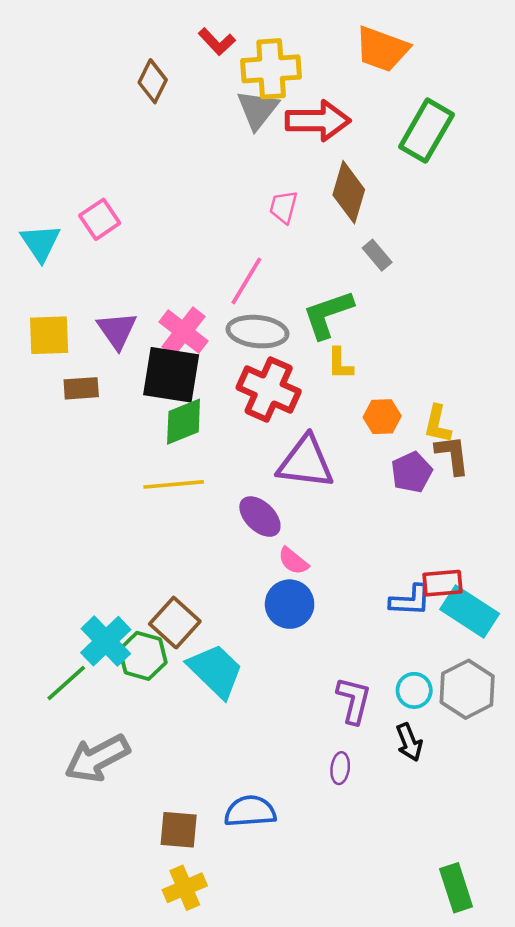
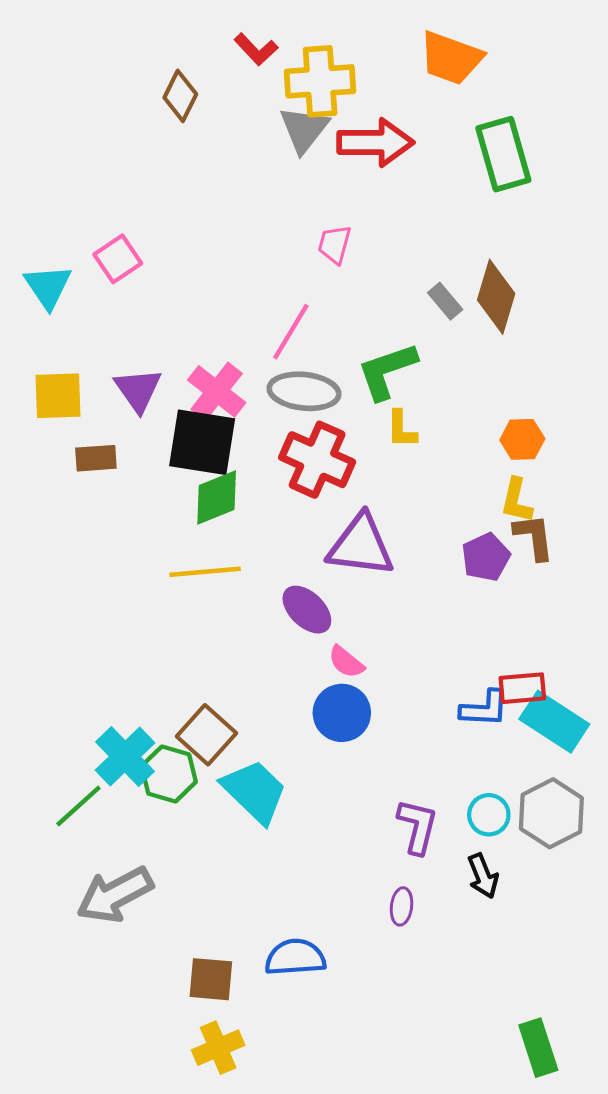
green rectangle: (426, 131) -> (503, 154), turned -46
brown diamond: (349, 192) -> (496, 297), moved
orange hexagon: (382, 417) -> (522, 439), moved

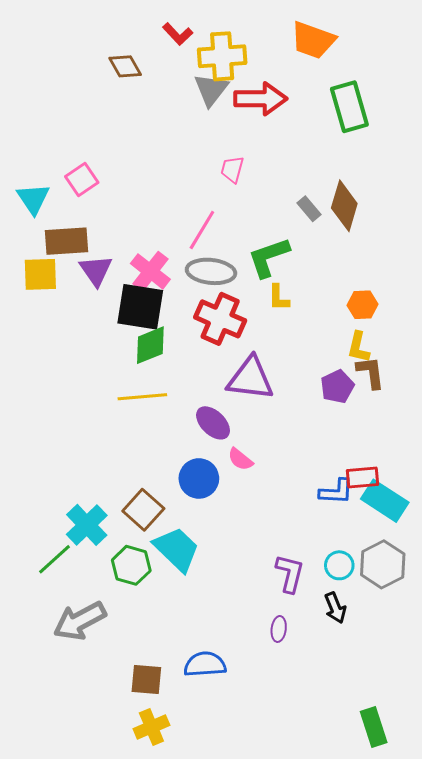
brown diamond: (180, 96) -> (125, 66), turned -56
brown rectangle: (96, 458) -> (67, 241), moved, size x1.5
blue circle: (342, 713) -> (199, 478), moved
green hexagon: (169, 774) -> (131, 565), moved

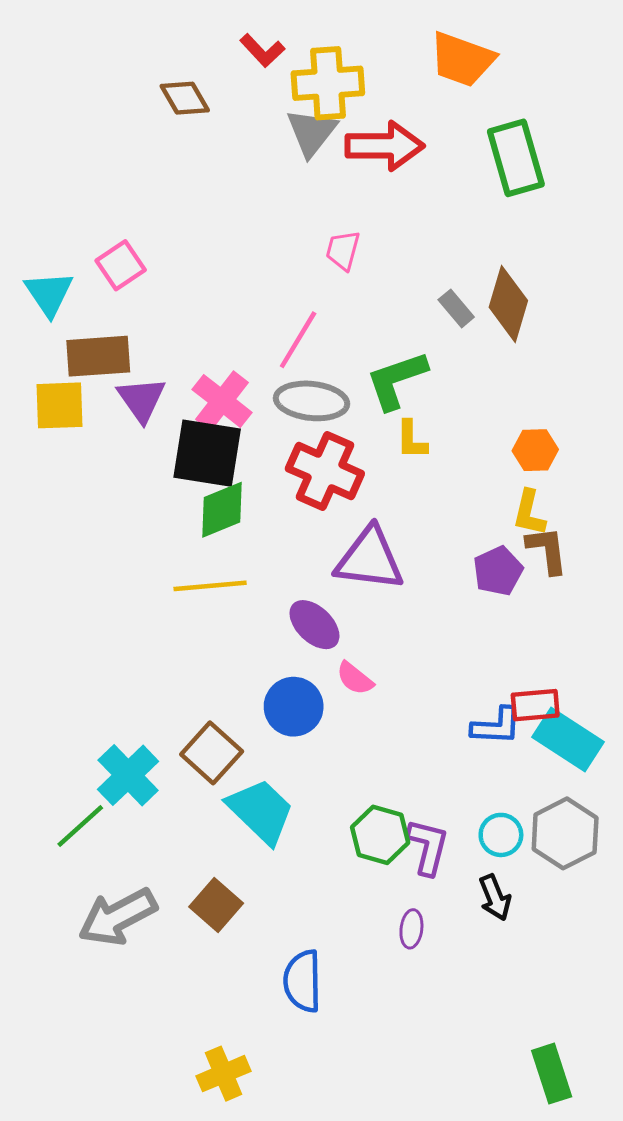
green hexagon: (131, 565) -> (380, 835), moved
blue semicircle: (205, 664) -> (303, 981), turned -87
brown square: (146, 679) -> (216, 905), moved, turned 36

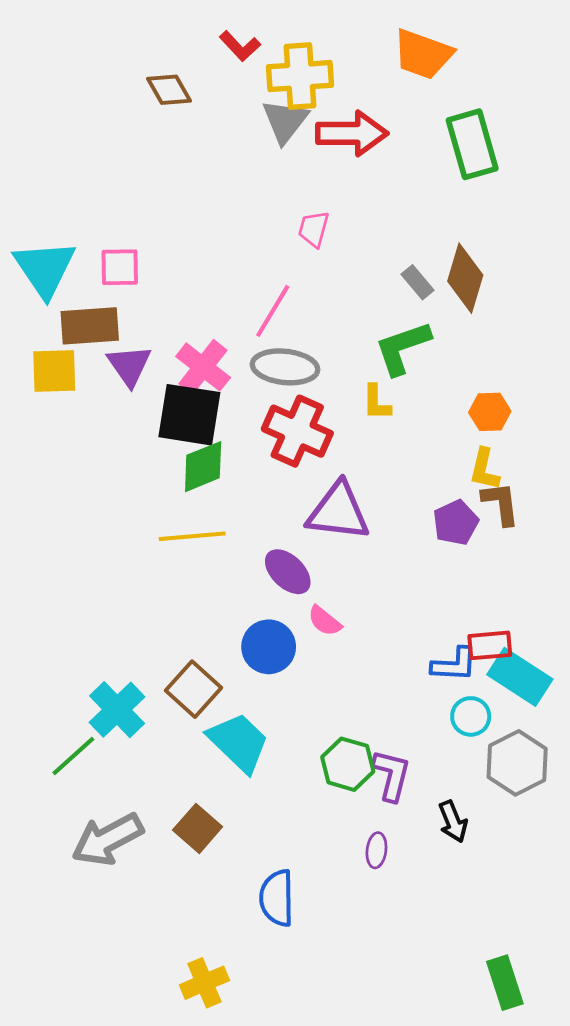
pink square: (121, 265) -> (120, 267), moved, turned 33
cyan triangle: (49, 294) -> (45, 269), size x1.4
green L-shape: (397, 380) -> (402, 348), moved
cyan circle: (501, 835) -> (471, 716), moved

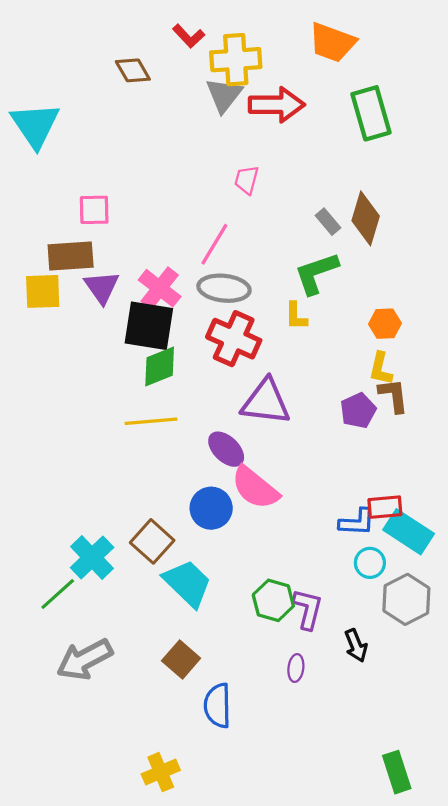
cyan triangle: (45, 269) -> (35, 125), moved
pink semicircle: (325, 621) -> (255, 488), size x1.8
brown square: (198, 828) -> (181, 659), moved

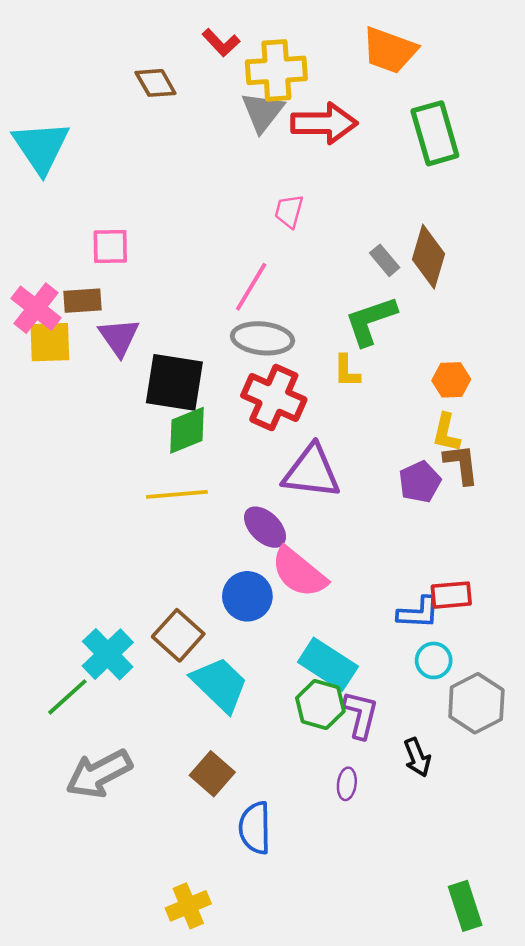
brown rectangle: (71, 256) -> (83, 301), size x0.7
pink cross: (160, 288) -> (36, 308), moved
cyan rectangle: (409, 532) -> (328, 664), moved

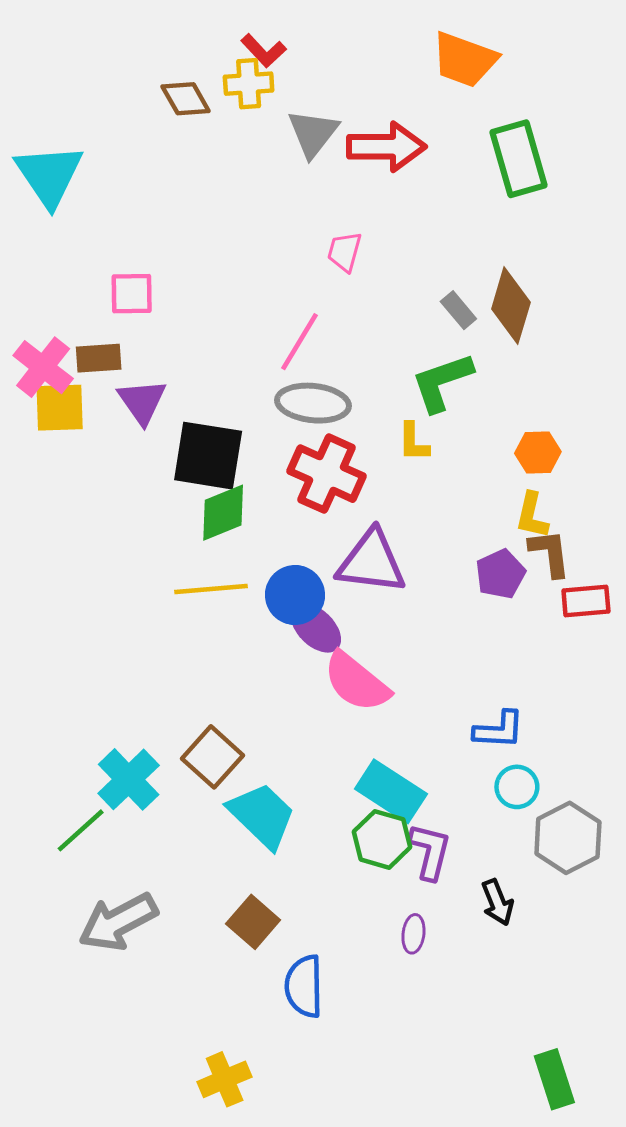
yellow cross: (276, 70) -> (249, 84), moved, size x0.7
red rectangle: (451, 595) -> (586, 601), moved
blue circle: (247, 596) -> (295, 595), moved

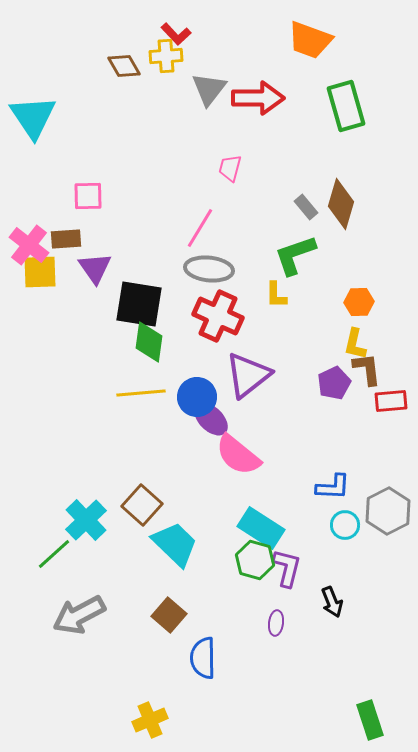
green diamond: (223, 513) -> (149, 342), turned -60
purple triangle: (371, 562) -> (248, 375), turned -45
gray hexagon: (568, 838) -> (388, 511), moved

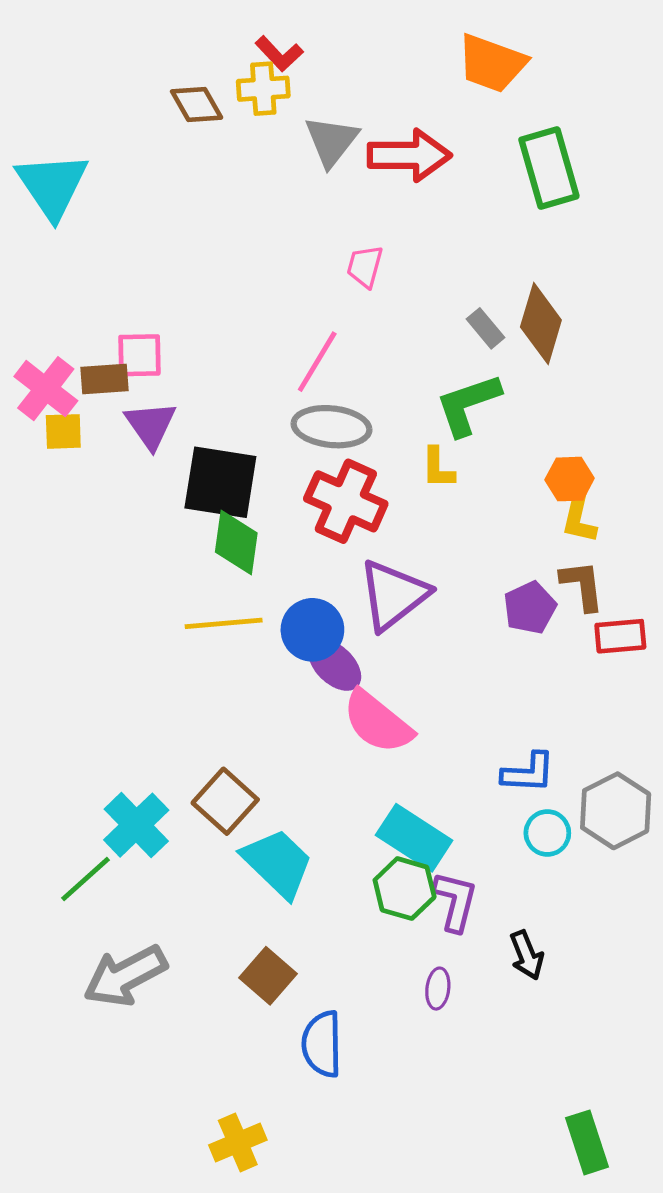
pink square: (88, 196) -> (139, 355), moved
yellow square: (40, 272) -> (63, 431), size x0.7
yellow L-shape: (355, 344) -> (579, 519), moved

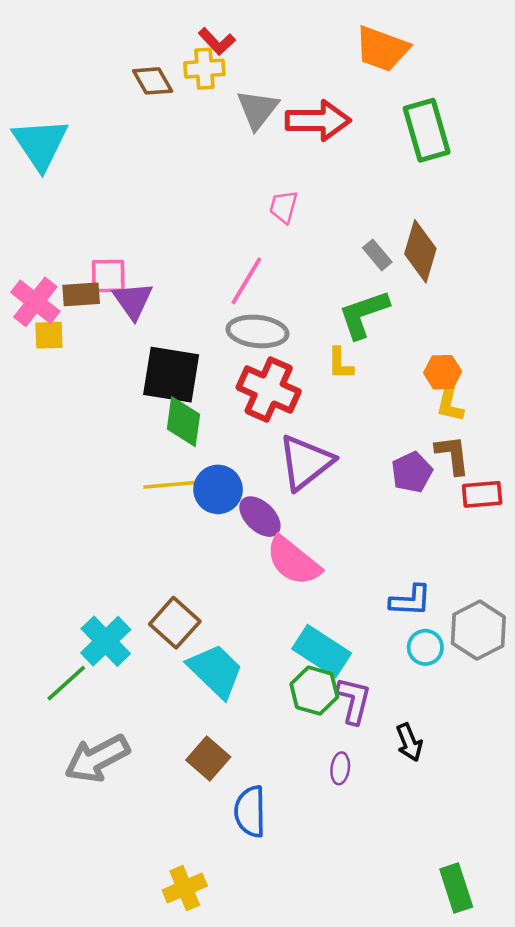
purple triangle: (151, 425) -> (133, 301), moved
blue circle: (312, 630) -> (218, 489), moved

